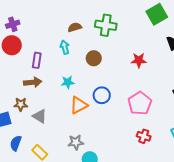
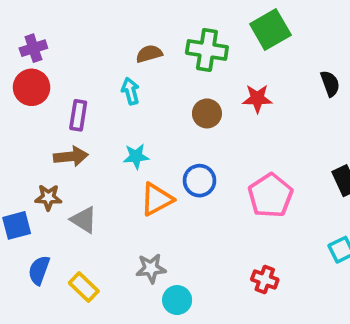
green square: (157, 14) -> (270, 29), moved
brown circle: (94, 58) -> (207, 113), moved
red star: (139, 60) -> (257, 99), moved
red cross: (144, 136) -> (265, 280), moved

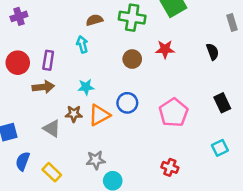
black semicircle: (330, 84) -> (213, 52), moved
red circle: (32, 87) -> (18, 63), moved
brown star: (48, 197) -> (74, 114), moved

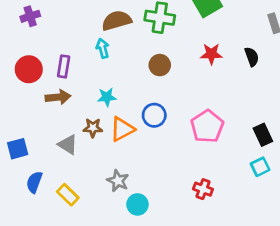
brown semicircle: (94, 20) -> (117, 20), size x1.5
red star: (165, 49) -> (211, 54), moved
black rectangle: (222, 103) -> (263, 135), moved
gray star: (96, 160) -> (118, 181), turned 30

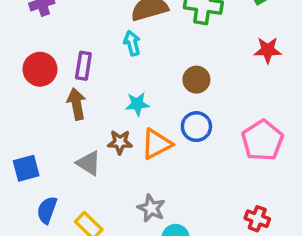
brown circle: (160, 65) -> (196, 80), moved
brown arrow: (58, 97) -> (76, 104), turned -95

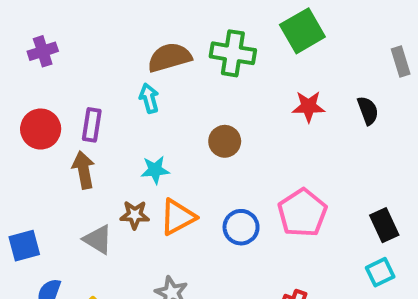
blue circle: (196, 127) -> (241, 227), moved

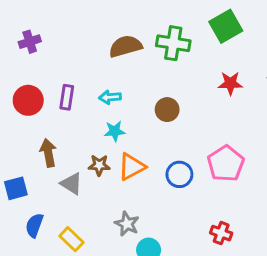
cyan arrow: (149, 98) -> (110, 97), moved, turned -80
brown arrow: (84, 170) -> (48, 153), moved

